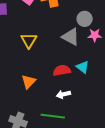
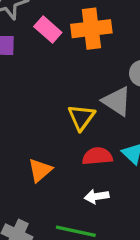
yellow triangle: (29, 40) -> (81, 117), moved

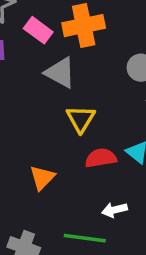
gray triangle: (117, 101) -> (60, 73), moved
white arrow: (97, 196) -> (115, 210), moved

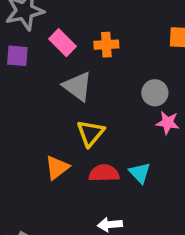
orange cross: (84, 26) -> (106, 45), size x0.6
orange triangle: (42, 178) -> (57, 168), moved

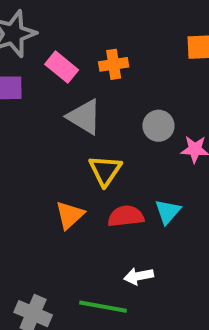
gray circle: (155, 93) -> (158, 126), moved
cyan triangle: (140, 173) -> (168, 212), turned 30

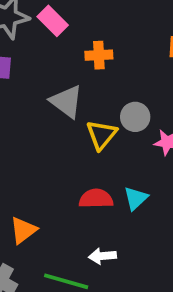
pink rectangle: (62, 67) -> (53, 21), moved
yellow triangle: (105, 170) -> (101, 135), moved
orange triangle: (70, 215) -> (23, 230), moved

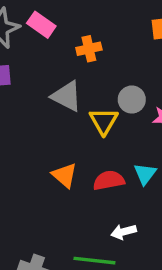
orange triangle: (23, 230) -> (64, 175), moved, turned -32

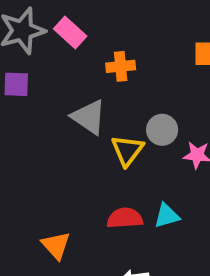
cyan triangle: (145, 174) -> (167, 216), turned 30
orange triangle: (64, 175) -> (56, 245), moved

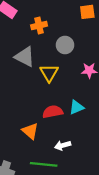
gray circle: (162, 130) -> (65, 45), moved
orange triangle: (56, 245) -> (30, 131), moved

